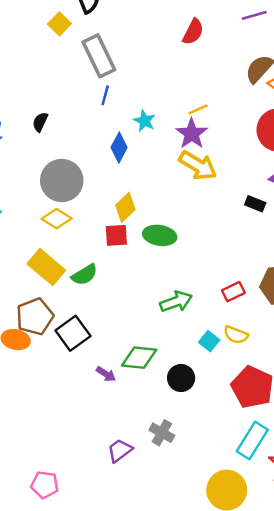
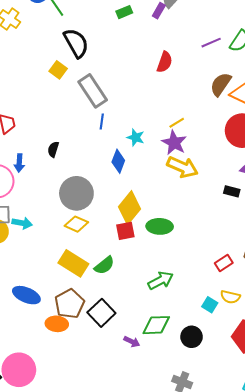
yellow diamond: (125, 207) -> (130, 208), size x1.4
green arrow: (176, 302) -> (161, 281), moved

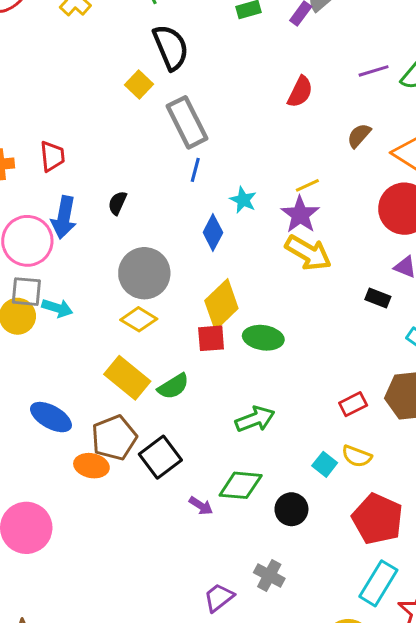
brown semicircle: (221, 84) -> (359, 136), moved, size x0.7
blue arrow: (19, 163) -> (64, 217), size x1.5

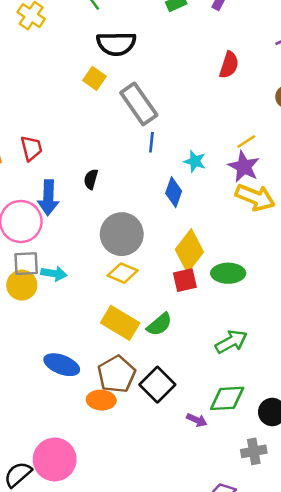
black semicircle: (171, 47) -> (116, 44), turned 120
gray cross: (269, 575) -> (254, 451), moved, turned -30

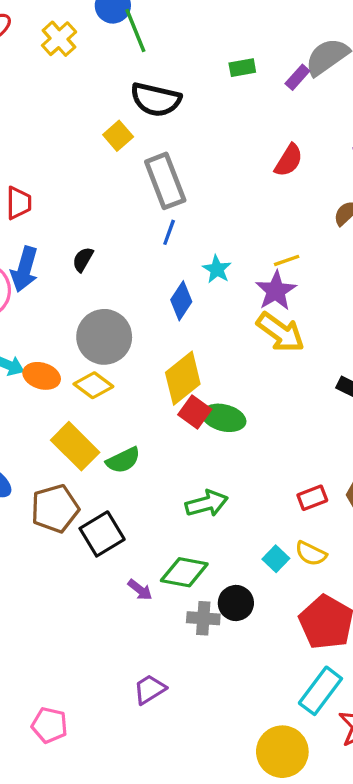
red square: (185, 280) -> (195, 412), moved, turned 35
orange ellipse: (101, 400) -> (42, 376), moved
gray cross: (254, 451) -> (203, 618), moved

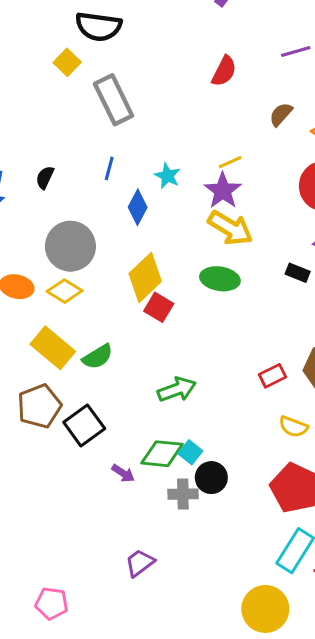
blue line: (169, 232) -> (109, 168), moved
green ellipse: (224, 418) -> (220, 279), moved
yellow semicircle: (311, 554) -> (293, 427), moved
cyan square: (276, 559) -> (190, 452), moved

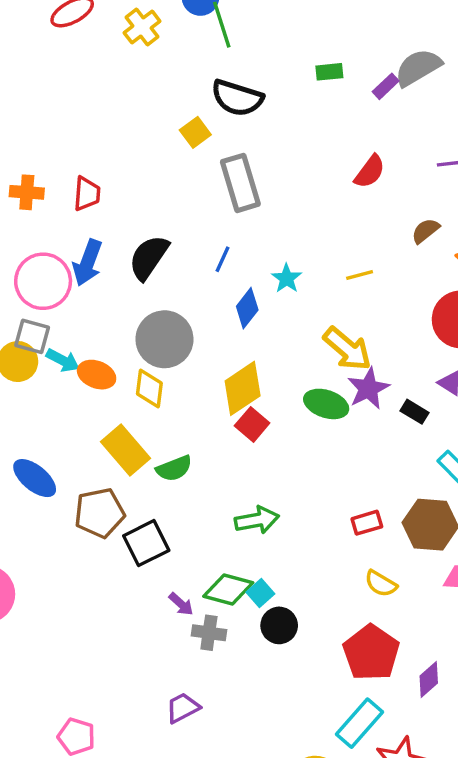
black semicircle: (45, 177) -> (149, 257), size x1.8
purple star: (223, 191) -> (368, 389), moved
yellow diamond: (65, 291) -> (149, 388), turned 56
gray cross: (183, 494) -> (209, 633), moved

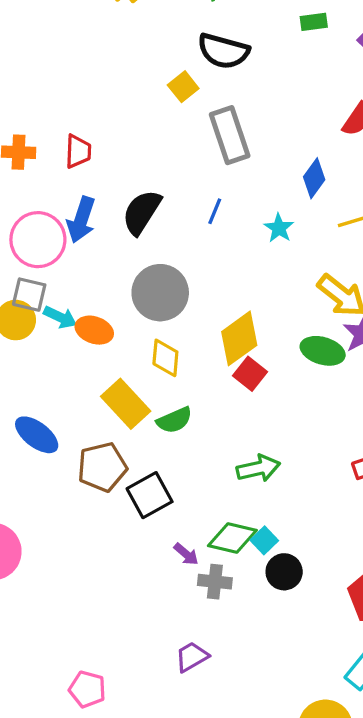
blue diamond: (247, 308) -> (314, 178), moved
yellow diamond: (149, 388) -> (165, 358), moved

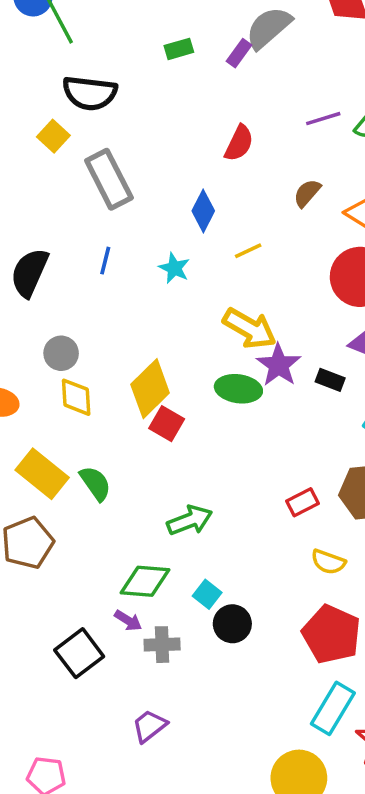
gray circle: (160, 293) -> (61, 353), size x0.6
yellow diamond: (165, 358) -> (76, 397), moved
green semicircle: (174, 420) -> (95, 483), turned -93
black square: (150, 495) -> (79, 653), moved
green diamond: (232, 538) -> (145, 581), moved

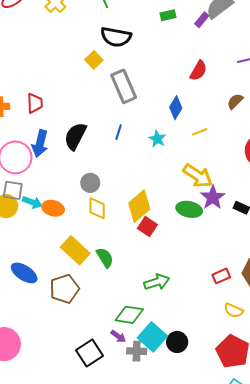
cyan square: (207, 594) -> (152, 337), moved, size x1.8

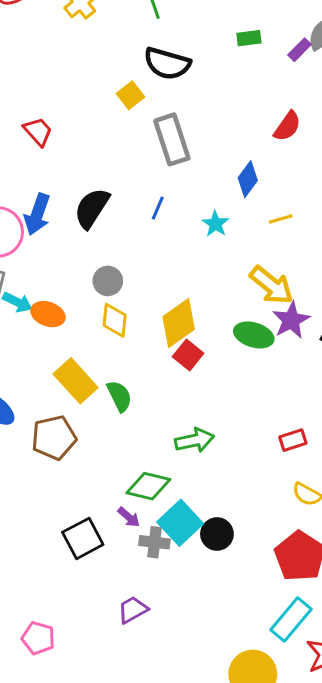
red trapezoid: (35, 103) -> (38, 132), moved, turned -45

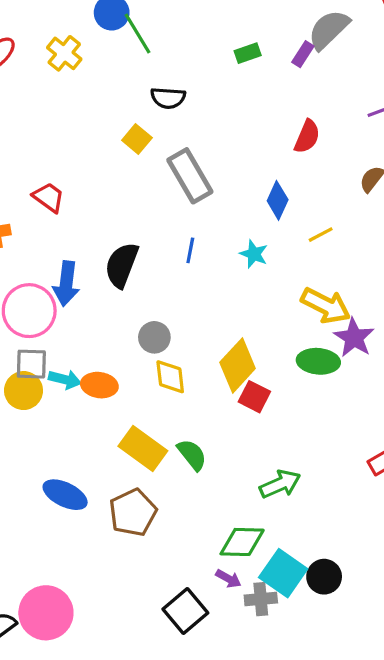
black semicircle: (167, 64) -> (168, 98), size x0.7

